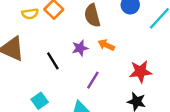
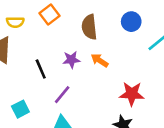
yellow semicircle: (30, 14) -> (15, 22), moved
purple line: (93, 80) -> (62, 95), moved

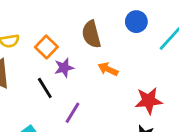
orange square: (50, 15) -> (46, 47), moved
purple star: (71, 60) -> (64, 68), moved

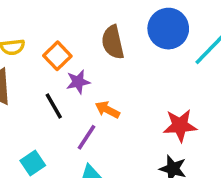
blue circle: (136, 22) -> (168, 29), size x1.5
orange arrow: (108, 69) -> (107, 110), moved

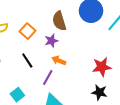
purple star: (78, 82) -> (51, 41), moved

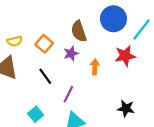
orange arrow: (59, 61) -> (95, 67), moved, turned 72
red star: (102, 67) -> (125, 56), moved

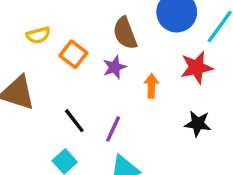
yellow semicircle: (15, 41) -> (38, 35), moved
black line: (45, 76) -> (74, 121), moved
black star: (126, 108) -> (198, 124), moved

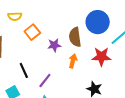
brown semicircle: (125, 33) -> (75, 37), moved

